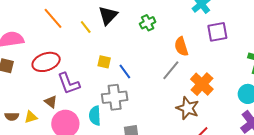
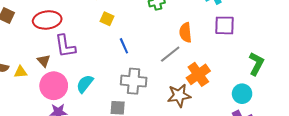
yellow square: (104, 62) -> (107, 19), moved
gray cross: (115, 97) -> (134, 81), moved
brown star: (188, 108) -> (179, 95), turned 30
cyan semicircle: (95, 116) -> (85, 84), turned 30

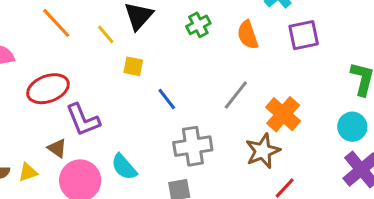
orange semicircle: (185, 33) -> (248, 35), moved
cyan semicircle: (85, 84) -> (124, 167), turned -66

